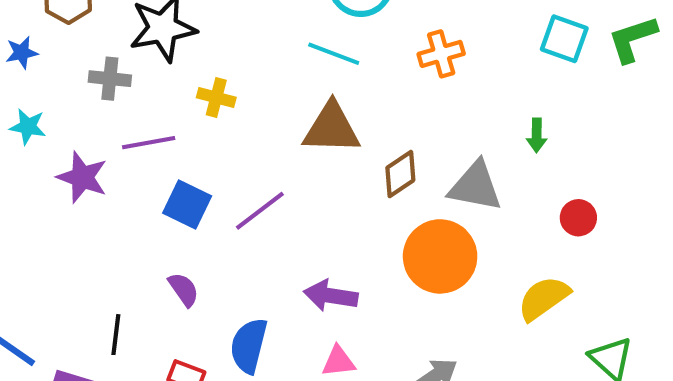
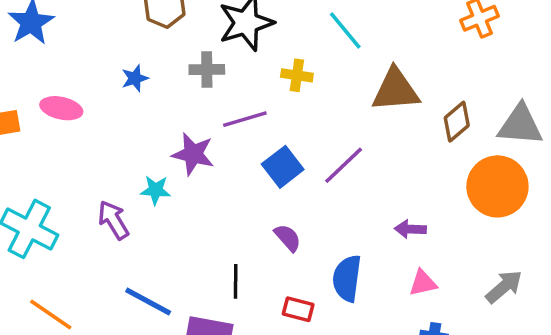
blue star: (22, 53) -> (135, 78), moved
cyan line: (334, 54) -> (345, 30), moved, turned 36
cyan star: (28, 127) -> (156, 190), moved
blue square: (187, 204) -> (283, 167), turned 33
purple arrow: (331, 296) -> (410, 229), size x0.7

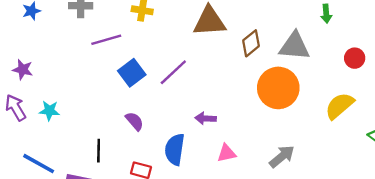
purple star: (193, 154) -> (23, 70), moved, size x0.7
cyan star: (156, 190) -> (49, 111), moved
purple arrow: (410, 229) -> (206, 118), moved

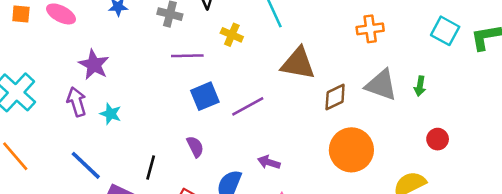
gray triangle: (294, 46) -> (381, 85), moved
purple star: (23, 70) -> (94, 65), size x1.4

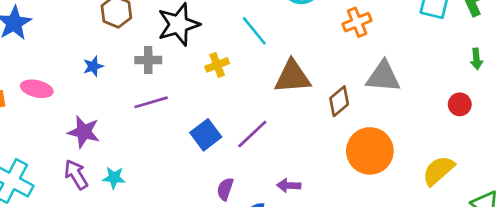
yellow cross: (232, 35) -> (217, 65), turned -30
purple line: (187, 56) -> (151, 102), moved
green arrow: (420, 86) -> (476, 59), moved
red circle: (438, 139) -> (460, 104), moved
purple semicircle: (195, 147) -> (225, 189), moved, turned -120

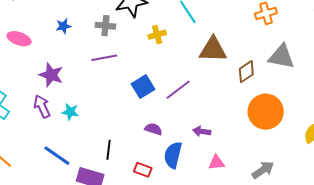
purple semicircle: (225, 189) -> (153, 129), turned 84

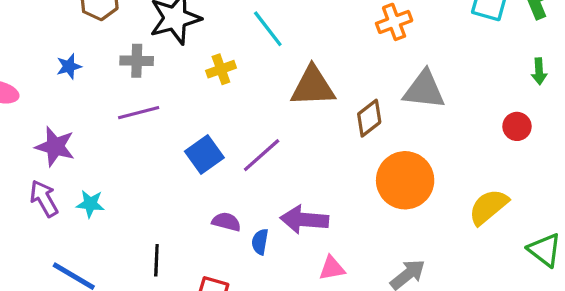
purple arrow: (202, 131) -> (304, 220), size x1.6
blue semicircle: (173, 155) -> (260, 242), moved, size x0.6

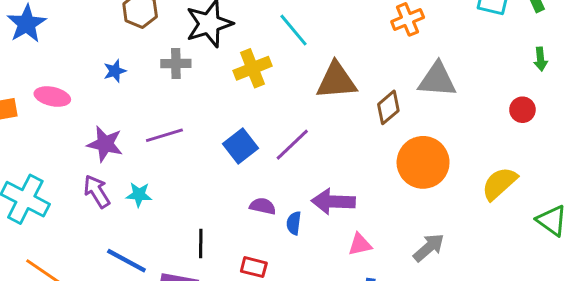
yellow cross: (221, 69) -> (252, 68), size x1.4
purple line: (139, 113) -> (164, 135), moved

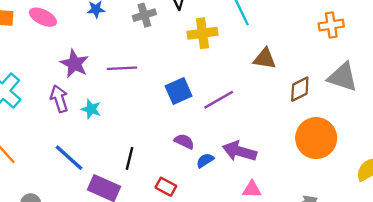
gray cross: (176, 64) -> (144, 15), turned -30
brown triangle: (336, 81) -> (265, 59), size x0.7
blue semicircle: (294, 223) -> (205, 160), turned 36

